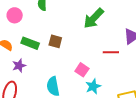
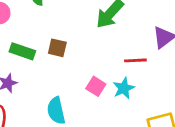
cyan star: (93, 86) -> (124, 88), moved

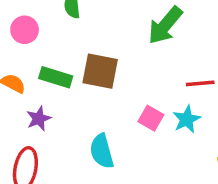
brown square: (57, 48) -> (100, 71), size x1.5

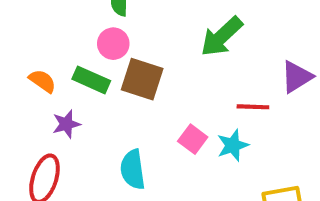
pink circle: (25, 30) -> (113, 44), moved

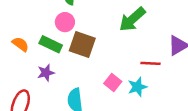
purple star: (66, 124) -> (46, 73), moved

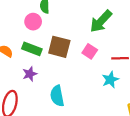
pink circle: (65, 22) -> (33, 22), moved
pink square: (113, 82) -> (90, 51), moved

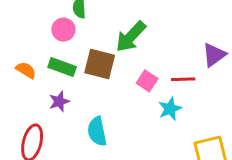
green arrow: (101, 21) -> (131, 37), moved
pink square: (90, 51) -> (147, 81), moved

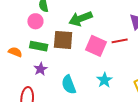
green arrow: (131, 37) -> (81, 19), turned 35
pink square: (147, 81) -> (96, 46), size x1.5
cyan star: (170, 109) -> (104, 80), moved

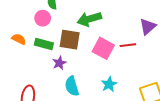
orange semicircle: (15, 52) -> (19, 39), moved
purple star: (41, 69) -> (59, 63), moved

